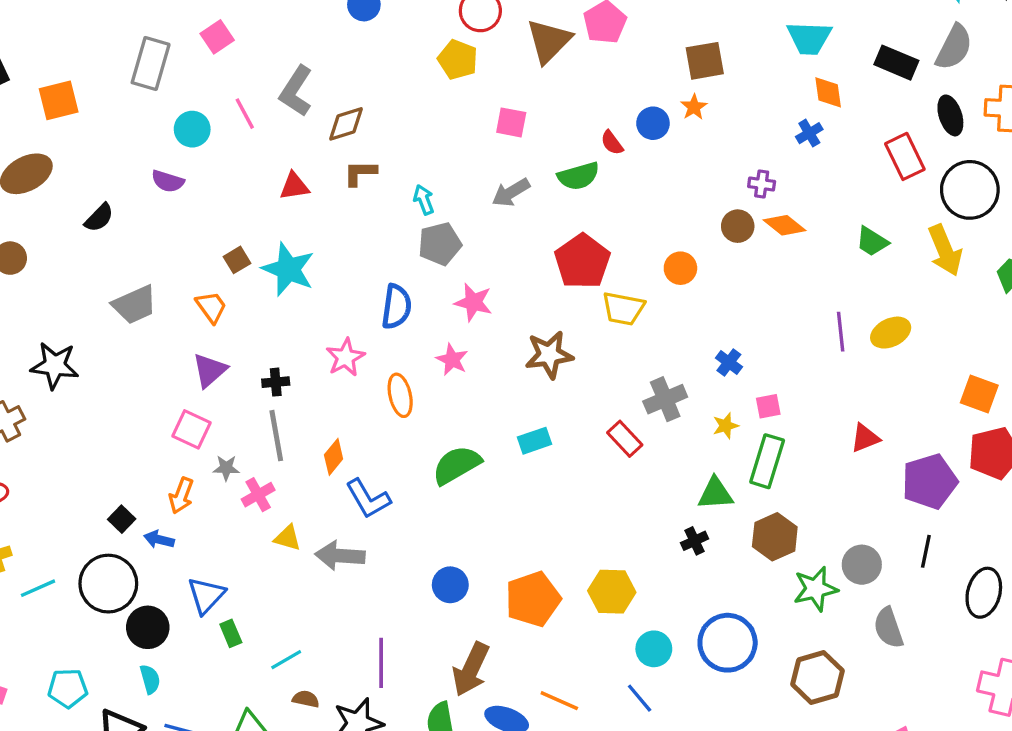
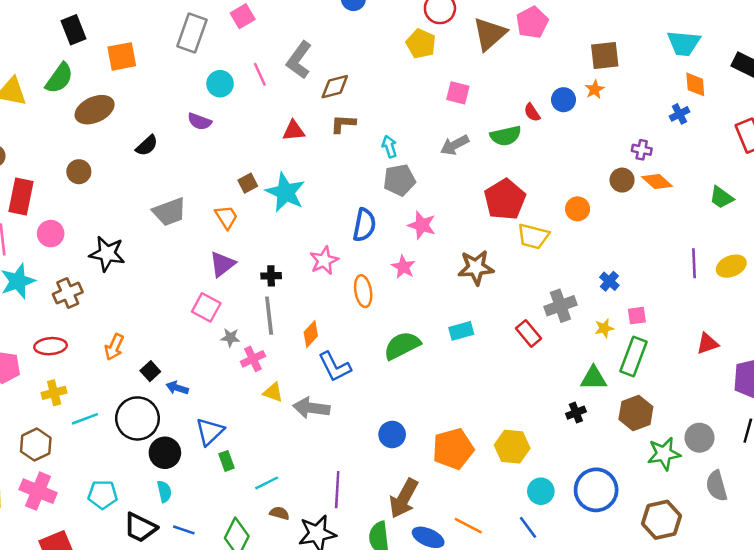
orange arrow: (181, 496) -> (114, 347), moved

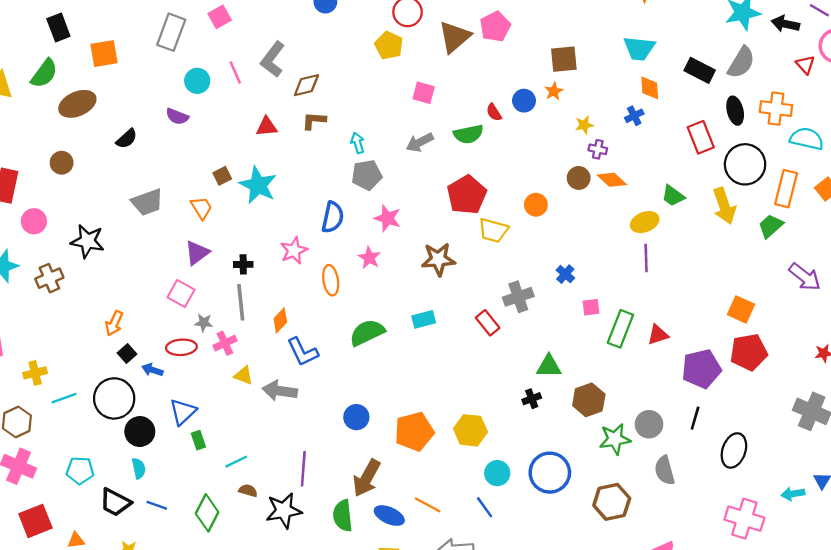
yellow ellipse: (731, 266) -> (645, 222), moved
yellow star: (604, 328) -> (584, 125), moved
red ellipse: (51, 346) -> (181, 347), moved
orange arrow: (114, 347) -> (114, 323), moved
green rectangle: (634, 356) -> (620, 329), moved

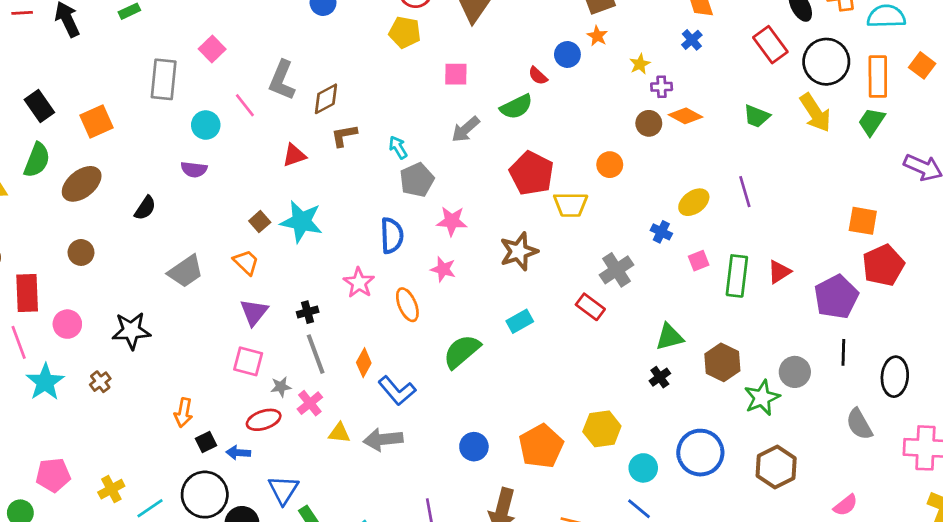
yellow ellipse: (645, 222) -> (694, 202), moved
brown cross: (49, 278) -> (100, 382), size x0.7
black square: (127, 354) -> (206, 442), turned 30
gray semicircle: (665, 470) -> (859, 424), moved

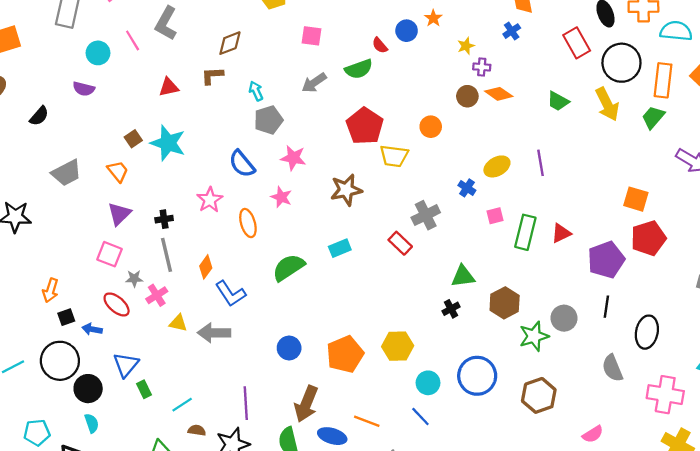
brown diamond: (326, 99) -> (230, 43), moved
blue semicircle: (392, 236) -> (242, 164), turned 136
red ellipse: (264, 420) -> (117, 304), turned 52

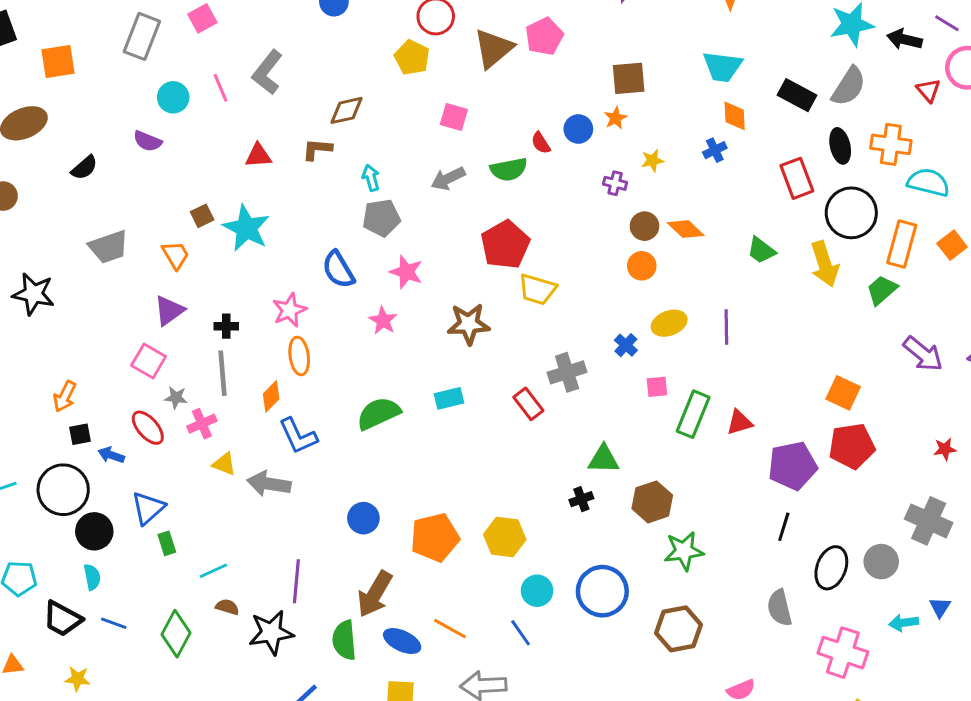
purple cross: (482, 67) -> (615, 183), moved
orange circle: (431, 127) -> (642, 266), moved
orange ellipse: (248, 223) -> (299, 356), moved
gray circle: (564, 318) -> (881, 562), moved

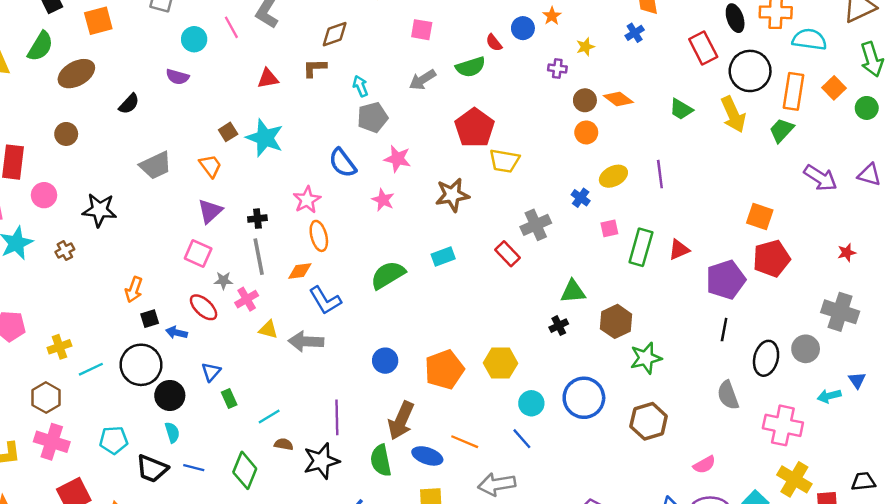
orange diamond: (271, 396) -> (300, 271), turned 45
blue triangle: (148, 508) -> (211, 372), size x0.7

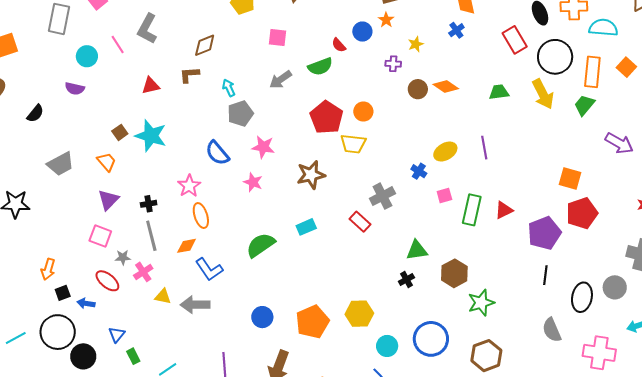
green trapezoid: (681, 109) -> (499, 92), turned 145
orange circle: (586, 132) -> (363, 112), moved

